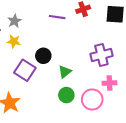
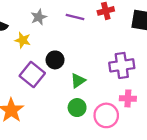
gray star: (14, 21) -> (39, 17), moved

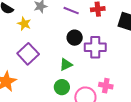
black circle: (55, 60) -> (75, 38), moved
purple cross: (122, 65) -> (95, 47), moved

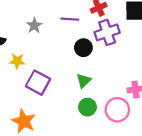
yellow star: (24, 24) -> (17, 61), moved
purple cross: (95, 47) -> (107, 32), moved

